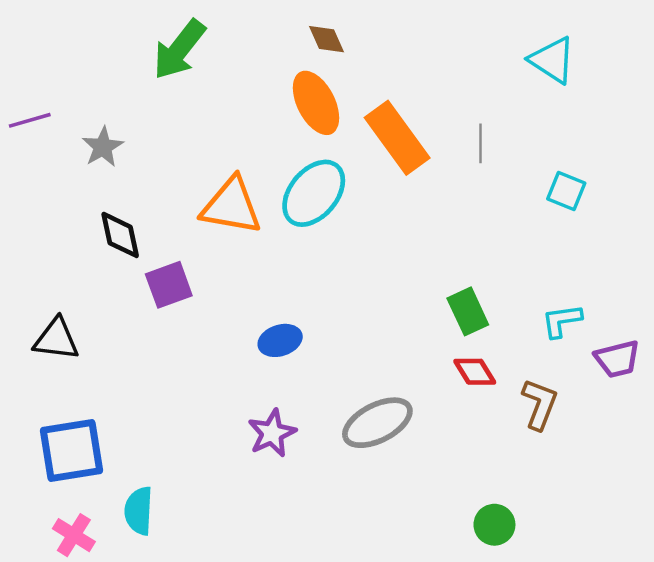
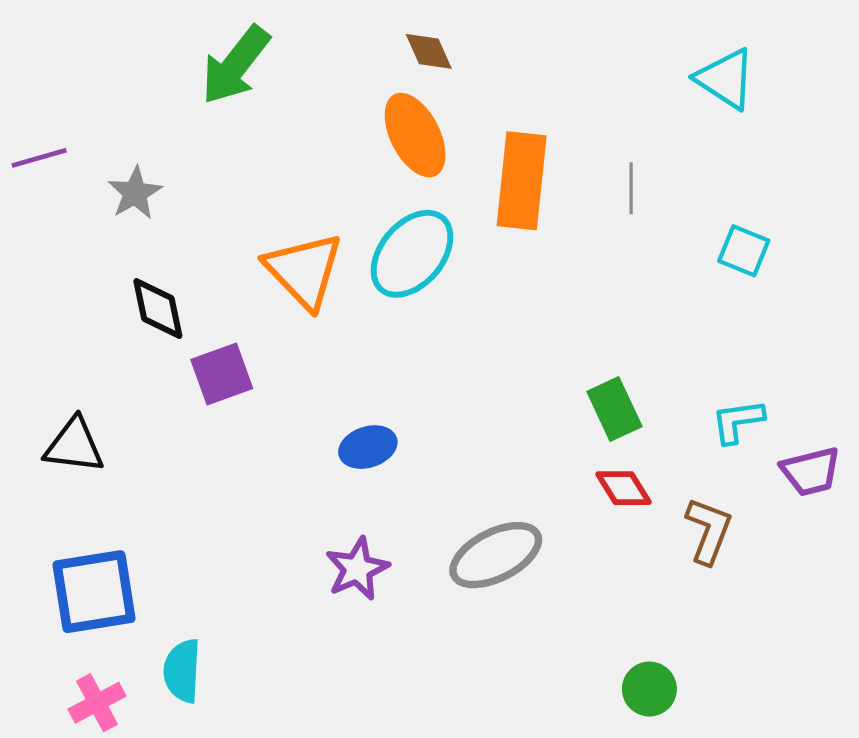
orange rectangle: (397, 138) -> (522, 181), turned 42
orange triangle: (231, 206) -> (304, 271), turned 36
pink cross: (74, 535) -> (97, 703), turned 30

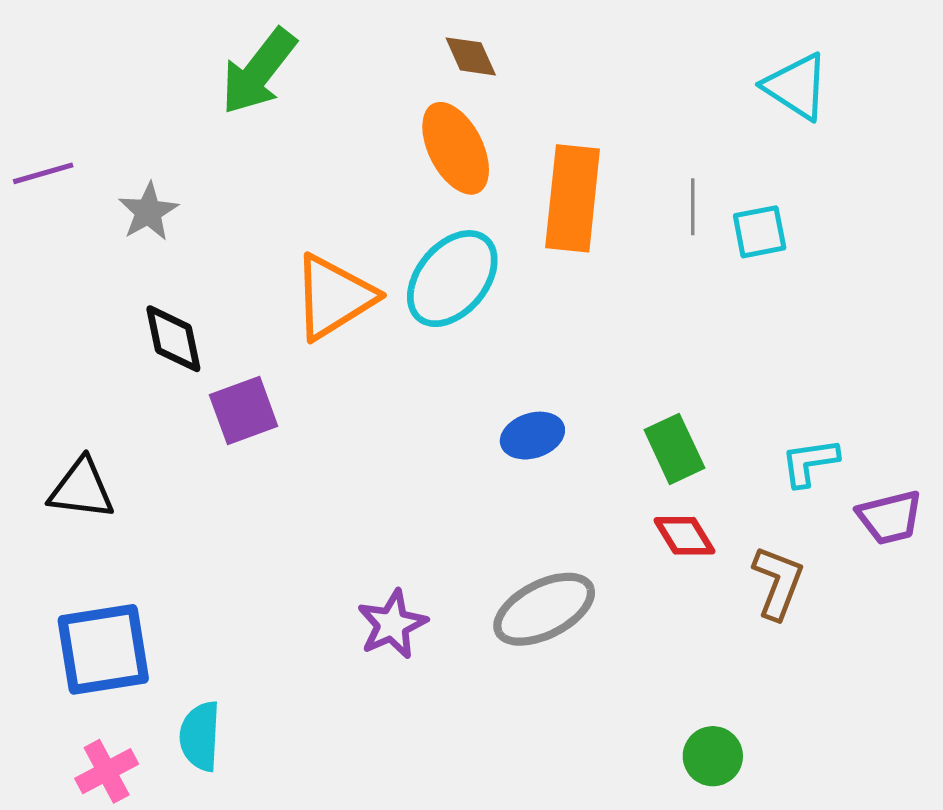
cyan square: (744, 251) -> (760, 232), moved, turned -33
orange triangle: (304, 271) -> (334, 297), turned 42
blue ellipse: (368, 447) -> (532, 436), moved

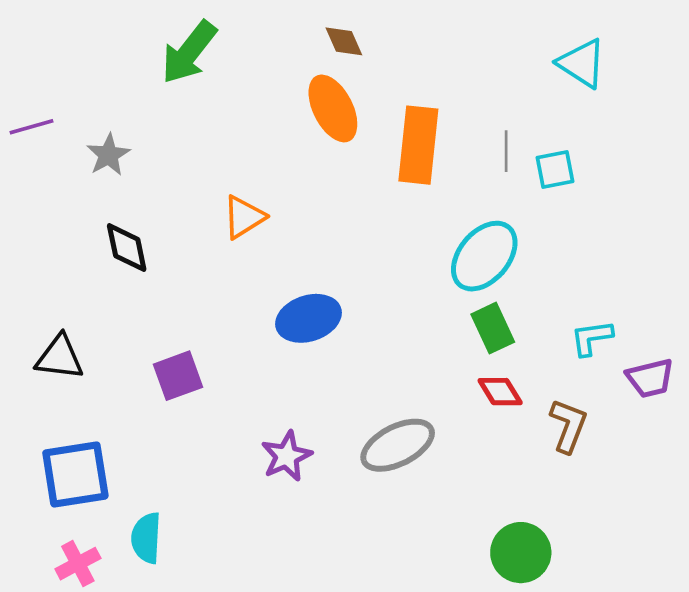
cyan ellipse: (452, 279) -> (484, 256), moved
orange triangle: (334, 297) -> (244, 217), size x0.7
purple square: (244, 410) -> (178, 376), moved
blue ellipse: (532, 436) -> (309, 318), moved, size x1.4
green circle: (713, 756) -> (521, 553), size x1.4

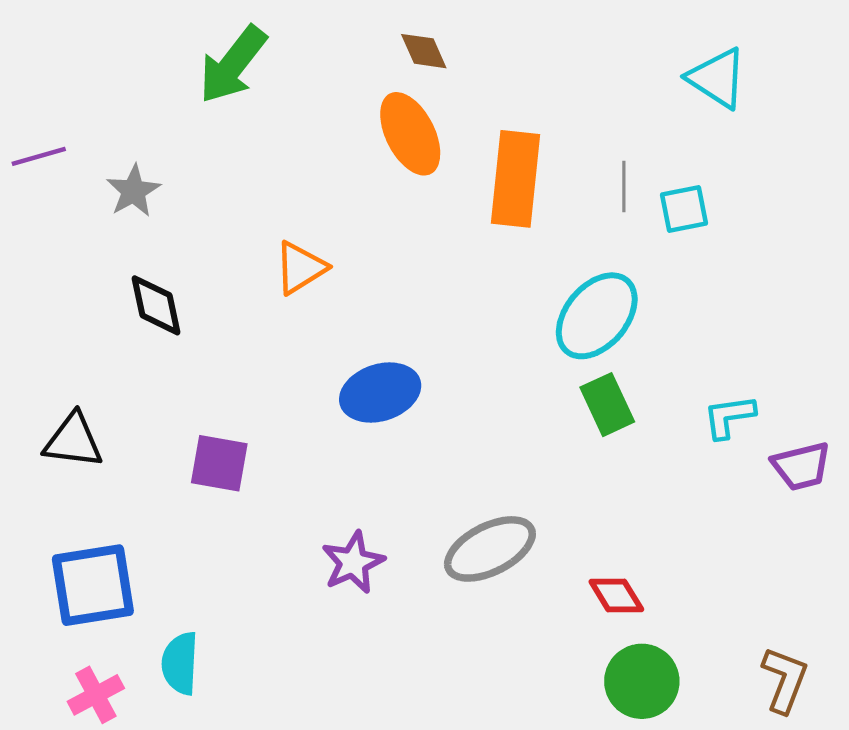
purple square: (178, 376) -> (219, 463), turned 30
red diamond: (500, 392) -> (616, 596), moved
brown L-shape: (568, 426) -> (785, 680), moved

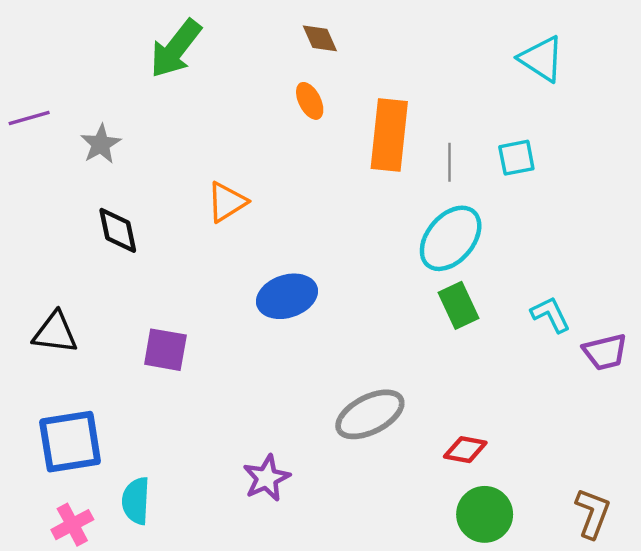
orange ellipse: (410, 134) -> (310, 101), size x0.6
gray line: (624, 186) -> (449, 162), moved
cyan L-shape: (729, 417) -> (551, 314), turned 72
purple star: (353, 562) -> (267, 478), moved
red diamond: (616, 596) -> (465, 450), turned -48

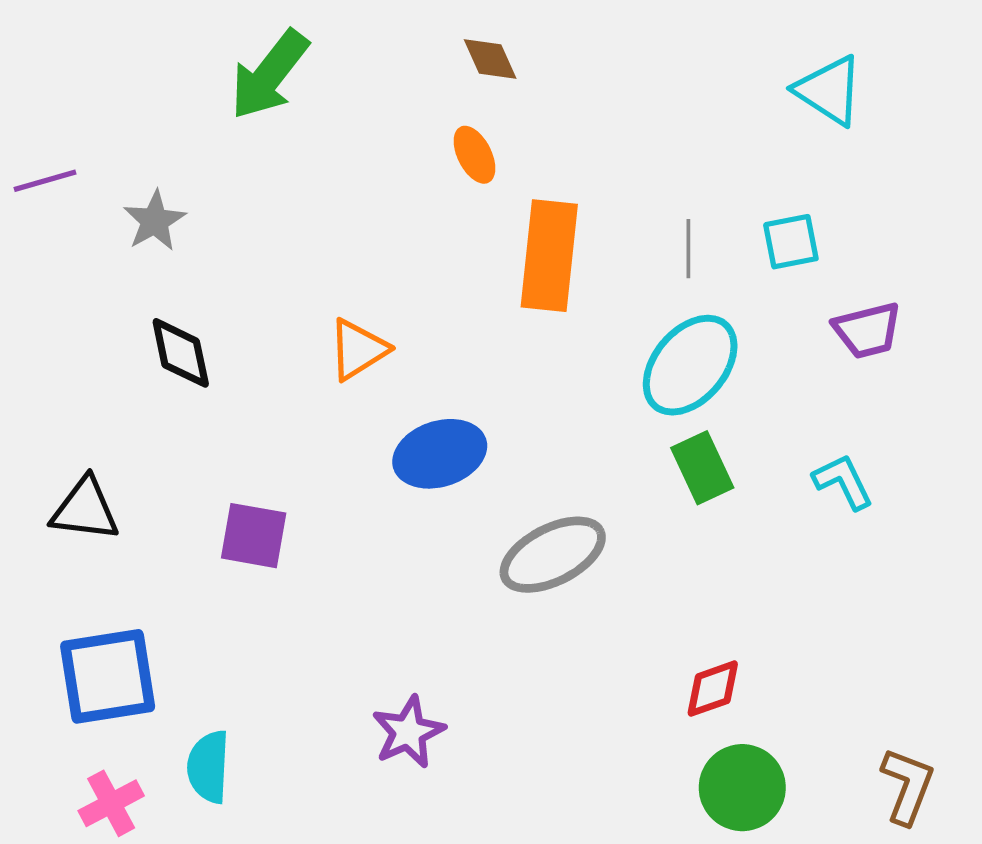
orange rectangle: (389, 135) -> (549, 256), moved
orange triangle: (227, 202) -> (358, 349), moved
purple trapezoid: (605, 352) -> (867, 330), moved
gray ellipse: (370, 414) -> (553, 555), moved
red diamond: (465, 450) -> (713, 689), turned -30

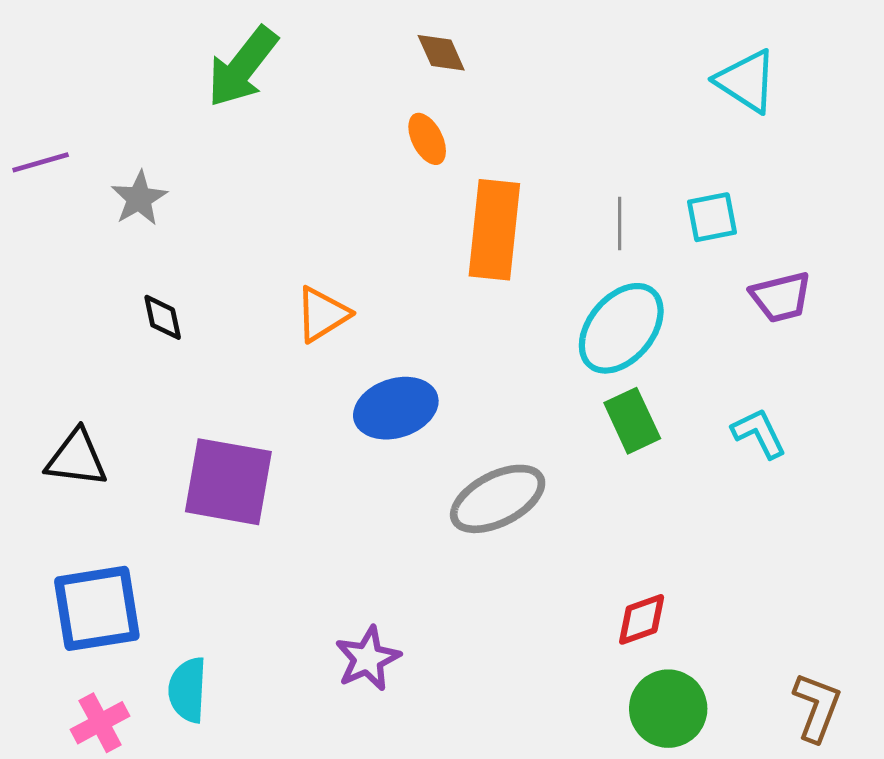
black diamond: (181, 353) -> (163, 317), size x0.7
purple square: (254, 536) -> (228, 482), size x1.5

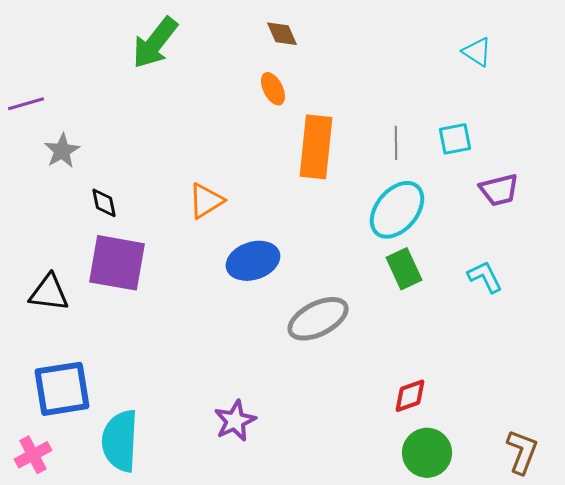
cyan triangle: (746, 81) -> (477, 52), size x0.7
gray star: (139, 198) -> (62, 151), moved
purple square: (228, 482) -> (117, 263), moved
cyan semicircle: (188, 690) -> (120, 441), size x1.5
pink cross: (100, 723) -> (33, 455), moved

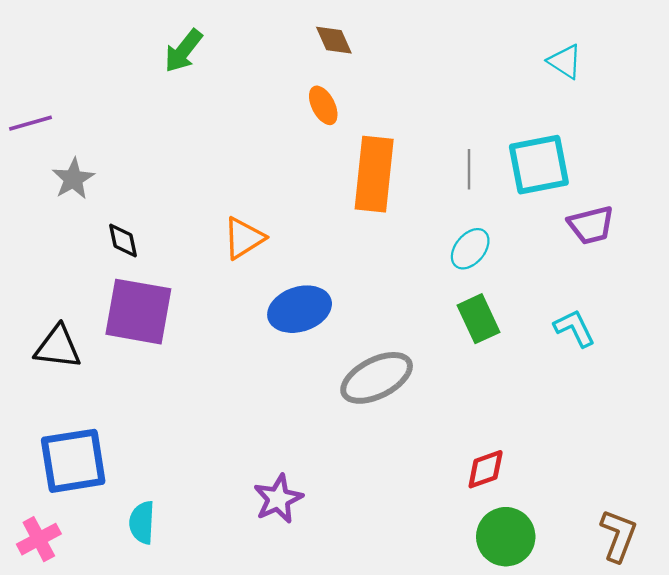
green arrow: (155, 43) -> (183, 51), size x0.7
cyan square: (455, 139) -> (539, 165), size x1.6
cyan ellipse: (397, 210) -> (470, 249), size x0.6
cyan semicircle: (120, 441) -> (142, 522), size x0.6

